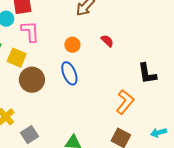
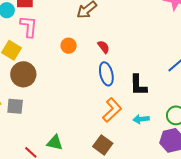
blue ellipse: (69, 73) -> (106, 74), moved
cyan arrow: (159, 133) -> (141, 119), moved
gray square: (30, 135) -> (15, 106), moved, turned 30

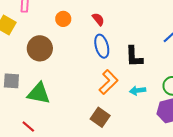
brown circle: (23, 74) -> (40, 48), moved
green triangle: (55, 143) -> (39, 93), moved, size x1.4

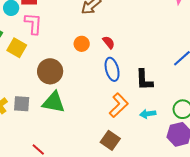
orange circle: (63, 19) -> (82, 44), moved
green triangle: (39, 93) -> (54, 102), moved

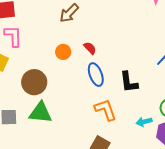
orange L-shape: (119, 105) -> (106, 110), turned -60
cyan arrow: (148, 114) -> (144, 122), moved

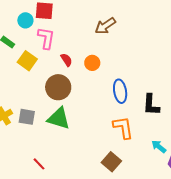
red semicircle: (90, 48) -> (66, 60), moved
cyan arrow: (144, 122) -> (159, 146), turned 42

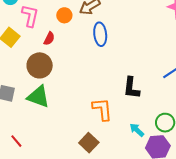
red semicircle: (66, 60) -> (49, 39), turned 56
orange circle: (92, 63) -> (64, 15), moved
blue ellipse: (120, 91) -> (100, 34), moved

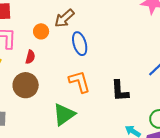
green triangle: (38, 97) -> (64, 114), moved, turned -45
orange L-shape: (102, 109) -> (79, 82), moved

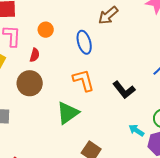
brown arrow: (64, 18) -> (108, 15), moved
black L-shape: (120, 91) -> (124, 90), turned -35

